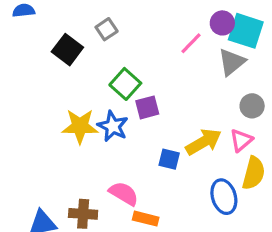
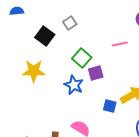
pink line: (191, 43) -> (120, 44), moved, turned 35
yellow star: (80, 126) -> (34, 71), moved

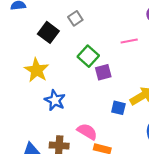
yellow star: (34, 71) -> (37, 70), turned 30
blue star: (74, 85) -> (55, 100), moved

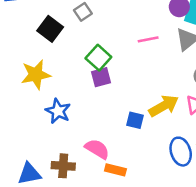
yellow star: (37, 70) -> (36, 75), turned 30
purple square: (103, 72) -> (101, 77), moved

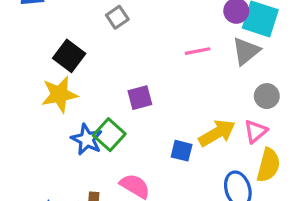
black square: (50, 29) -> (69, 56), moved
green square: (98, 58) -> (109, 135), moved

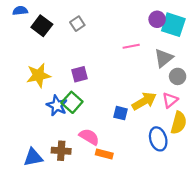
gray triangle: (246, 51) -> (164, 58), moved
black square: (69, 56) -> (42, 26), moved
purple square: (140, 98) -> (79, 74), moved

